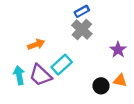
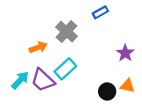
blue rectangle: (82, 11) -> (100, 12), moved
gray cross: (82, 29) -> (66, 32), moved
cyan arrow: (19, 75) -> (20, 80), turned 54

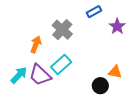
orange arrow: (38, 47) -> (36, 44), turned -49
purple star: (125, 53) -> (117, 26), moved
orange triangle: (128, 86) -> (115, 72), moved

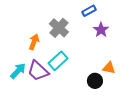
purple star: (117, 26) -> (101, 30), moved

